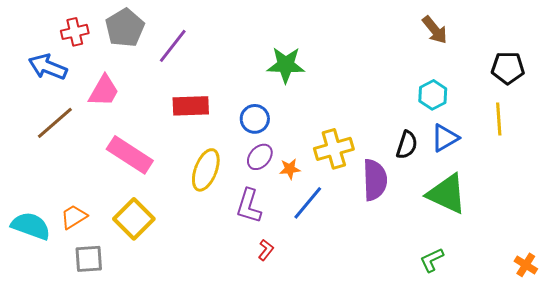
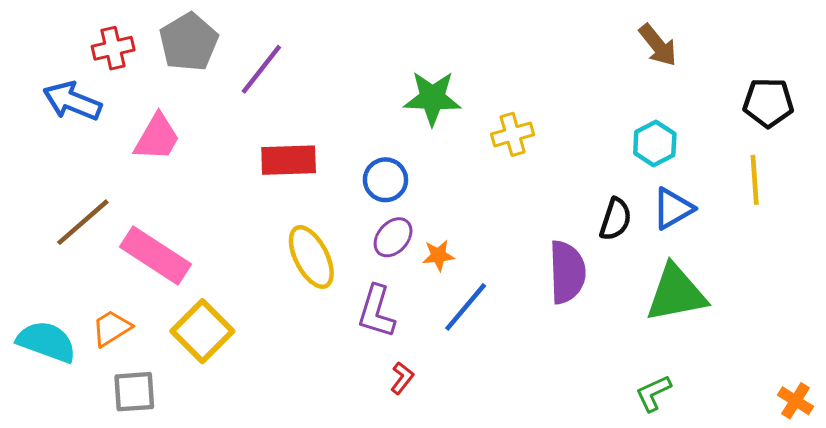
brown line: (55, 123) -> (83, 222), moved
yellow cross: (334, 149) -> (513, 134), moved, size x0.7
pink rectangle: (130, 155) -> (155, 255), moved
yellow ellipse: (206, 170) -> (311, 257), turned -48
green triangle: (447, 194) -> (676, 293), turned -36

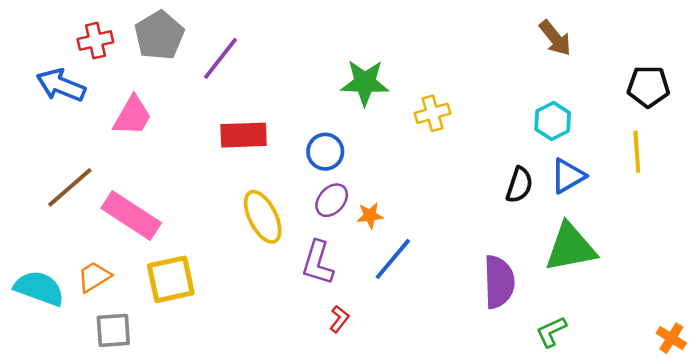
purple semicircle: (567, 272) -> (499, 282), moved
yellow square: (202, 331) -> (171, 279), turned 33

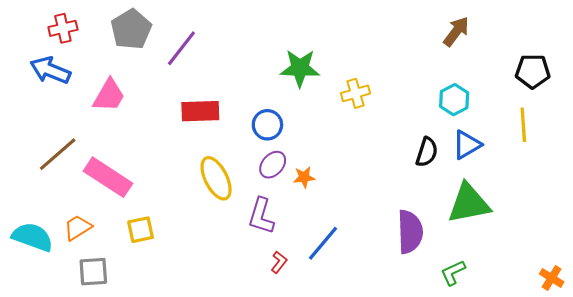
brown arrow: (555, 38) -> (456, 31), turned -104
red cross: (95, 41) -> (63, 28), moved
blue line: (393, 259) -> (323, 243), moved
yellow square: (171, 279) -> (141, 230), size x0.7

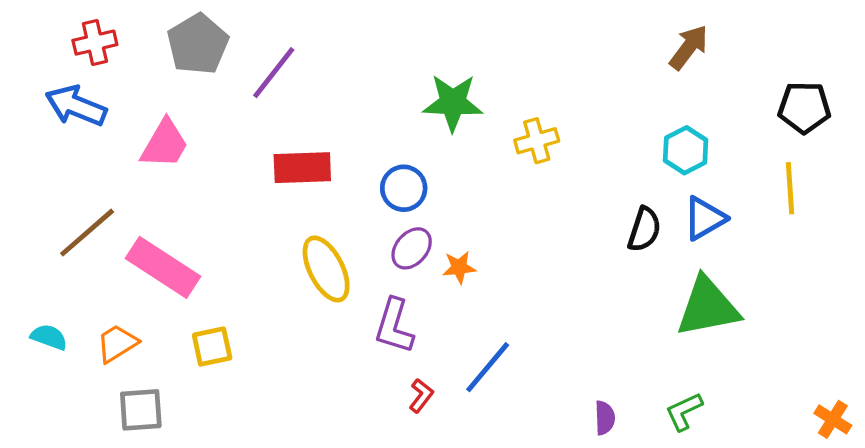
purple semicircle: (410, 232) -> (605, 418), moved, size x0.5
cyan semicircle: (33, 237) -> (49, 337), moved, size x0.6

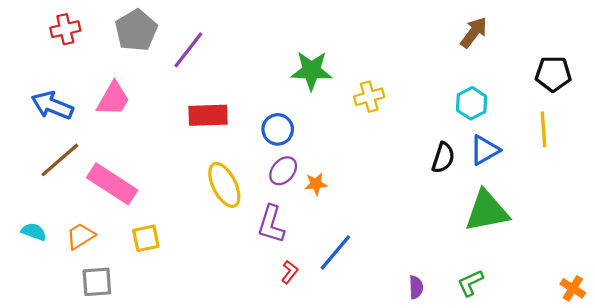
blue arrow: (76, 106) -> (52, 105), moved

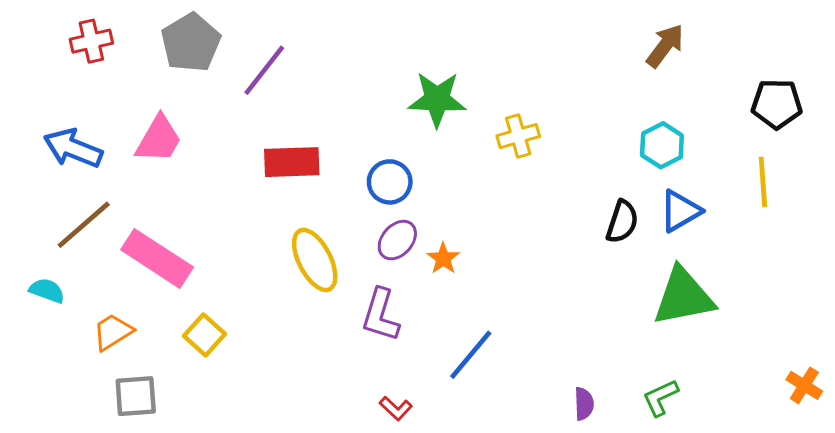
orange star: (316, 184) -> (443, 258), turned -30
cyan semicircle: (34, 232) -> (47, 291), moved
yellow square: (146, 238) -> (205, 335), turned -36
red L-shape: (290, 272) -> (396, 408), moved, turned 95
orange cross: (573, 288) -> (804, 385), moved

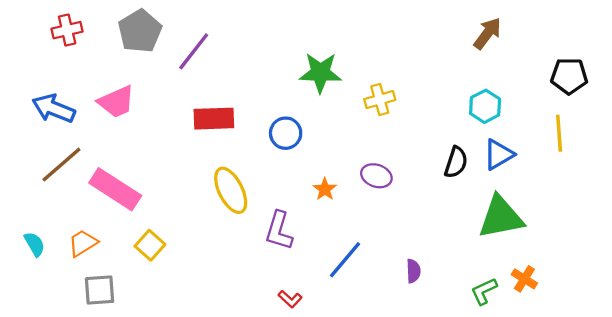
pink trapezoid: (159, 139) -> (116, 102), turned 36
purple ellipse: (397, 240) -> (376, 176), moved, turned 68
cyan semicircle: (47, 291) -> (35, 244), moved, turned 40
orange cross: (804, 385) -> (524, 279), moved
purple semicircle: (584, 404) -> (413, 271), moved

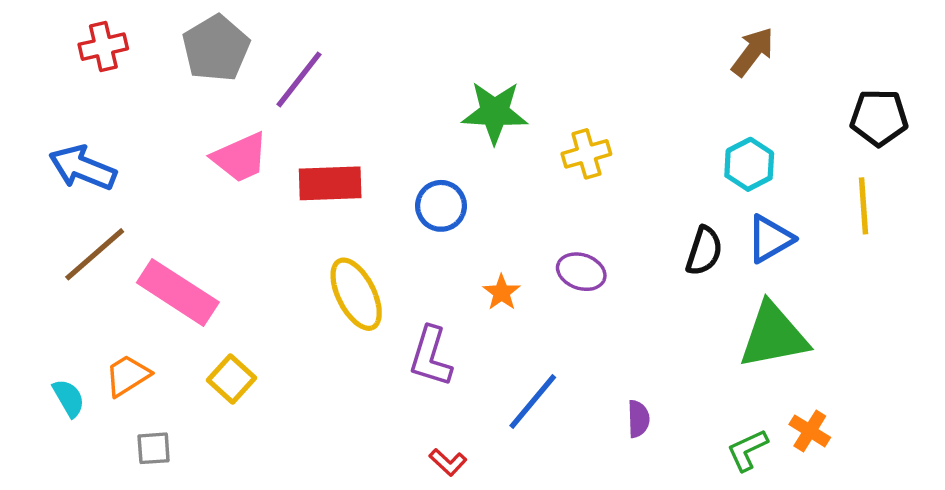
pink trapezoid: (116, 102) -> (240, 157), moved
cyan semicircle: (35, 244) -> (69, 398), moved
gray square: (100, 290) -> (154, 448), size x0.7

